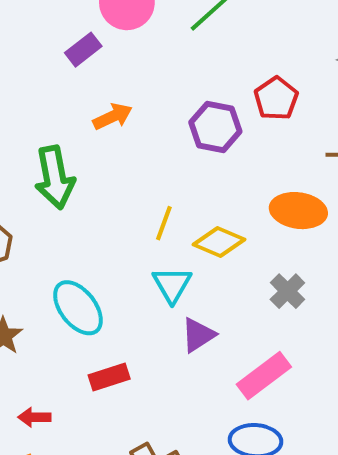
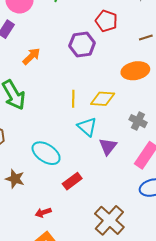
gray cross: (287, 291) -> (138, 121), moved

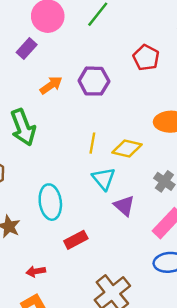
purple hexagon: (82, 44) -> (94, 81), moved
purple triangle: (108, 147) -> (124, 206), turned -36
cyan ellipse: (46, 153) -> (50, 202), turned 40

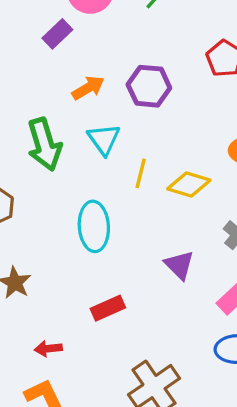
cyan triangle: (104, 179) -> (104, 139), moved
cyan ellipse: (50, 202) -> (94, 226), moved

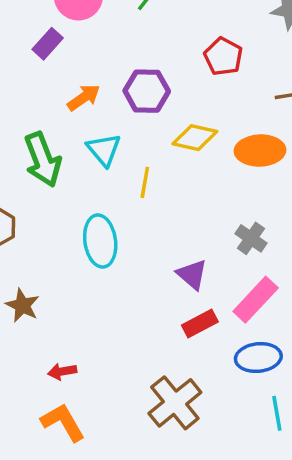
yellow diamond: (189, 184) -> (195, 138), moved
red rectangle: (108, 308) -> (200, 323), moved

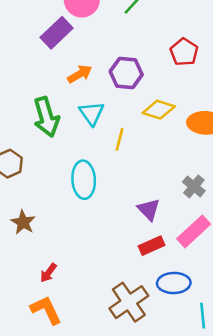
purple rectangle: (48, 44) -> (57, 33), size x1.4
blue ellipse: (258, 358) -> (174, 283), moved
red arrow: (62, 371) -> (48, 273), turned -48

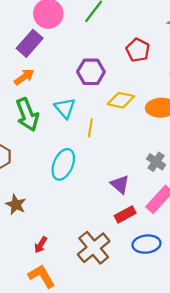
orange arrow: (80, 74) -> (24, 77), moved
cyan ellipse: (84, 180) -> (63, 164), turned 32
brown cross: (129, 302) -> (94, 248), moved

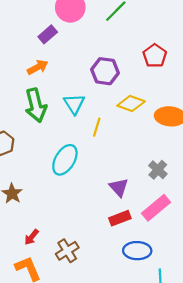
purple rectangle: (30, 43) -> (48, 34), size x0.7
brown cross: (94, 248) -> (67, 251), moved, size x0.7

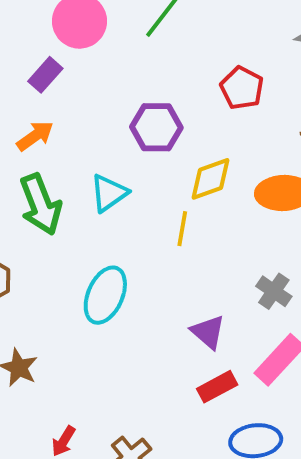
yellow diamond: (131, 103) -> (211, 179), turned -32
cyan triangle: (74, 104) -> (109, 193), turned 35
yellow line: (97, 127) -> (182, 229), moved

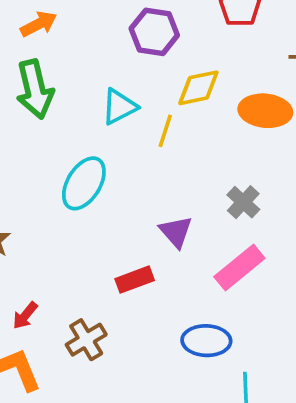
cyan triangle: (109, 193) -> (119, 107), moved
red rectangle: (217, 387) -> (135, 280), moved

